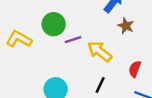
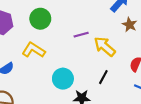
green circle: (54, 24) -> (40, 19), moved
yellow L-shape: (19, 39) -> (34, 50), moved

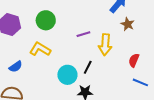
yellow arrow: (105, 47) -> (105, 45), turned -125
black line: (103, 77) -> (88, 67), moved

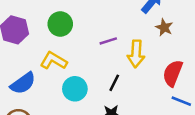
red semicircle: (134, 60) -> (173, 73), size x1.5
blue semicircle: (16, 67) -> (23, 83), size x1.5
cyan circle: (67, 75) -> (75, 89), moved

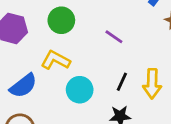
purple line: (108, 41) -> (114, 37), turned 54
yellow arrow: (136, 54) -> (152, 84), moved

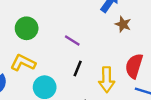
black line: (122, 82) -> (78, 69), moved

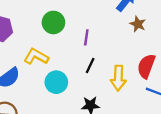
green circle: (27, 28) -> (53, 22), moved
purple line: (72, 41) -> (86, 37), turned 63

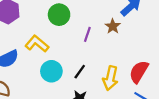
brown star: (138, 24) -> (113, 26), moved
black line: (90, 65) -> (80, 72), moved

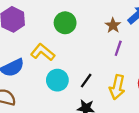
brown star: (113, 26) -> (113, 25), moved
purple line: (87, 34) -> (118, 48), moved

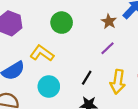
purple line: (118, 48) -> (107, 48), moved, turned 32
cyan circle: (57, 80) -> (49, 86), moved

